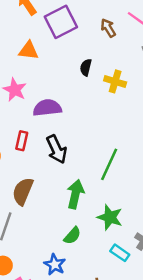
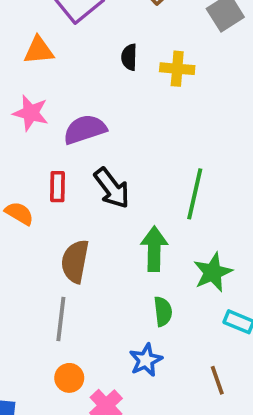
green star: (110, 217) -> (213, 272), turned -30
green semicircle: (72, 236) -> (163, 311), turned -36
blue star: (55, 265) -> (146, 360), turned 30

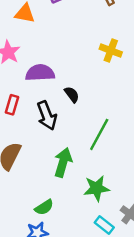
black semicircle: (129, 57) -> (72, 95), moved, turned 126
green semicircle: (163, 311) -> (44, 207), moved, turned 48

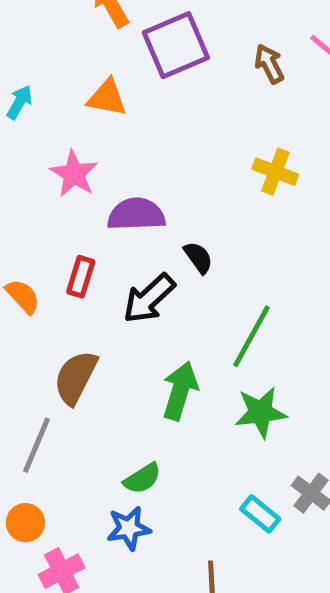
black arrow: (47, 116) -> (149, 298), turned 68
green star: (96, 188) -> (261, 412), moved

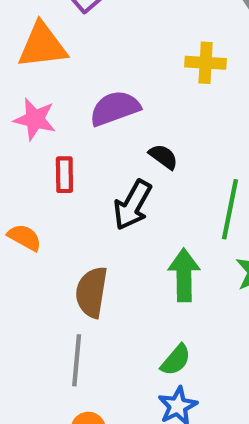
orange triangle: (107, 98) -> (42, 45), size x1.4
purple semicircle: (136, 214) -> (115, 108), moved
red rectangle: (81, 277) -> (64, 175), moved

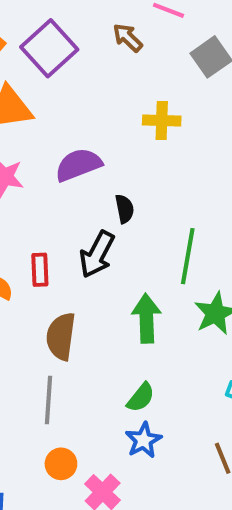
black semicircle: (163, 157) -> (125, 209), turned 44
red rectangle: (64, 175) -> (40, 270), moved

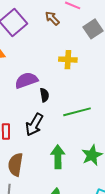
black semicircle: (125, 209) -> (44, 95), moved
green line: (188, 256) -> (77, 112), moved, turned 64

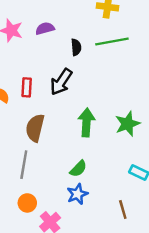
purple semicircle: (26, 80) -> (45, 29), moved, size x0.7
green line: (77, 112) -> (112, 42), moved

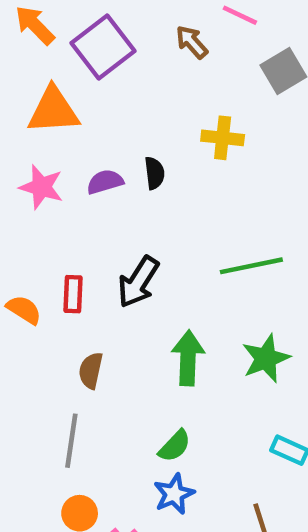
green line: (112, 42) -> (251, 266), moved
black semicircle: (76, 47) -> (155, 173), moved
brown semicircle: (35, 128) -> (91, 370), size x0.7

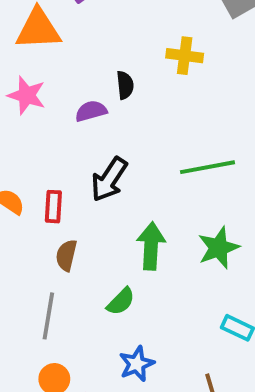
purple semicircle: (105, 182) -> (91, 111), moved
red rectangle: (73, 294) -> (53, 207), moved
green semicircle: (175, 446) -> (121, 301), moved

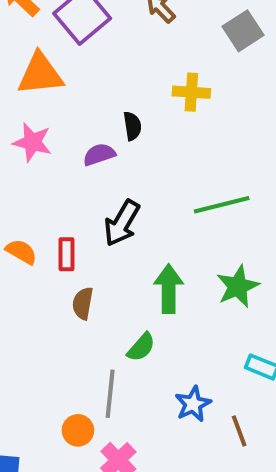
gray line: (48, 316) -> (110, 394), moved
blue star: (137, 364) -> (193, 404), moved

